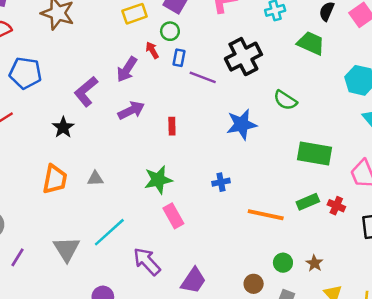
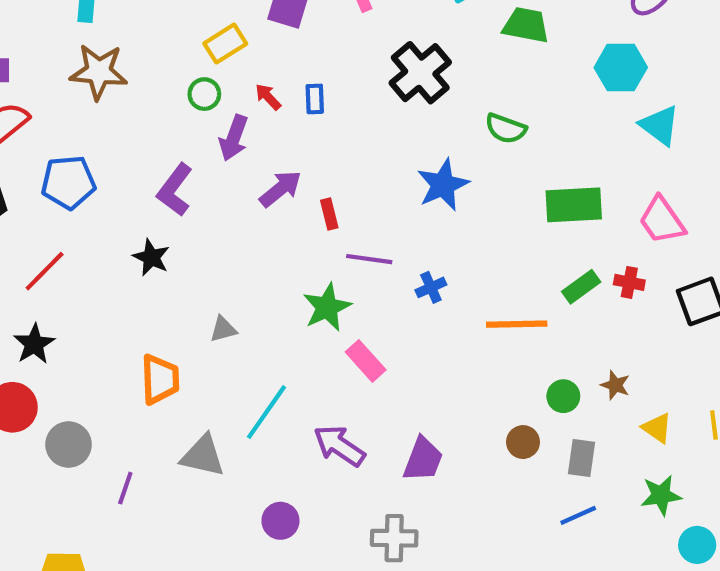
green circle: (170, 31) -> (204, 94), moved
purple line: (203, 77) -> (369, 259), moved
purple arrow: (131, 110) -> (280, 189), moved
orange trapezoid: (55, 179) -> (160, 379), moved
gray triangle: (67, 249) -> (203, 456), turned -32

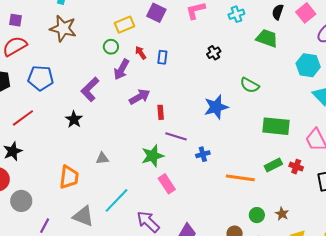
black cross: (420, 73) -> (214, 53), size x0.5

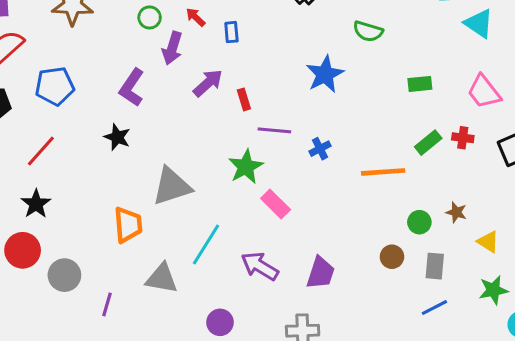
blue rectangle: (162, 57) -> (231, 32), moved
green rectangle: (276, 126) -> (420, 84), size x0.6
gray triangle: (102, 158) -> (172, 186), size x2.0

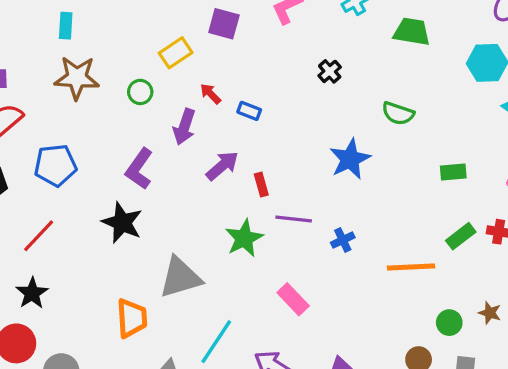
green circle: (150, 17) -> (140, 92), moved
blue rectangle: (231, 32) -> (249, 111), turned -65
black star: (117, 137) -> (122, 223), size x1.4
green star: (246, 167) -> (244, 238), moved

